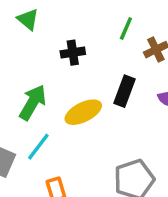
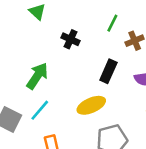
black cross: (73, 53) -> (70, 39), turned 30
yellow ellipse: (83, 112) -> (91, 105), moved

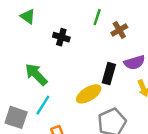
black rectangle: (108, 71) -> (109, 74), moved
green arrow: (37, 76) -> (36, 74), turned -70

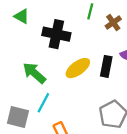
black cross: (61, 37) -> (56, 34), size x1.6
yellow ellipse: (89, 94) -> (78, 68), moved

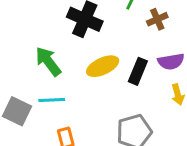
cyan line: (43, 103) -> (52, 100), turned 48

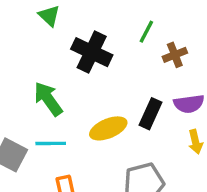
yellow ellipse: (103, 66) -> (108, 128), moved

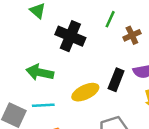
green arrow: (48, 99) -> (40, 72), turned -40

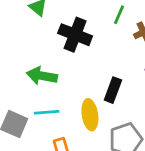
black rectangle: (116, 80) -> (113, 90), moved
yellow ellipse: (85, 92) -> (90, 115), moved, turned -72

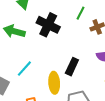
green arrow: (42, 76) -> (14, 31), moved
cyan line: (47, 112) -> (24, 69), moved, turned -48

